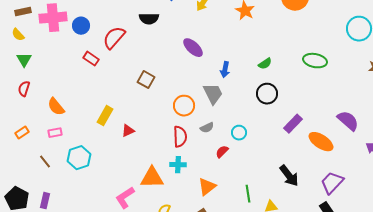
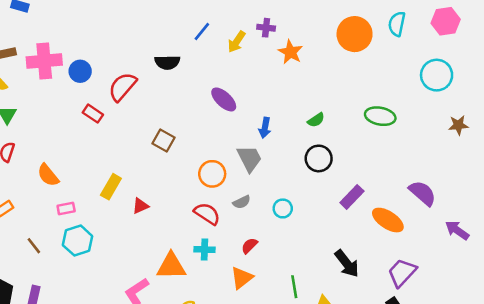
pink rectangle: (55, 133) -> (66, 208), moved
red semicircle: (180, 137) -> (207, 214), turned -55
red semicircle: (222, 152) -> (249, 246), moved

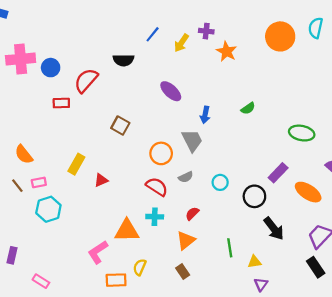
red rectangle: (93, 114) -> (61, 103), turned -35
green ellipse: (380, 116) -> (302, 133), moved
black circle: (319, 158) -> (254, 196), moved
brown line: (34, 246) -> (17, 186), moved

